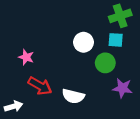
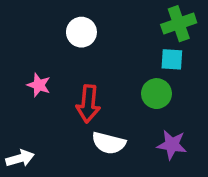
white circle: (83, 42) -> (81, 32), moved
red arrow: (40, 86) -> (88, 104), moved, turned 65
purple star: (122, 88) -> (172, 145), moved

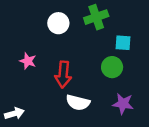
green cross: (179, 24) -> (96, 17), moved

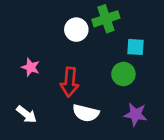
white circle: (58, 23) -> (76, 30), moved
white arrow: (14, 113) -> (27, 114), moved, turned 54

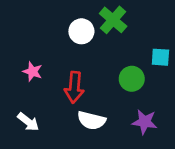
green cross: (106, 19) -> (113, 20), turned -30
cyan square: (136, 47) -> (160, 57), moved

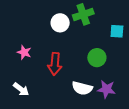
green cross: (113, 20) -> (83, 14), turned 30
cyan square: (160, 57) -> (117, 31), moved
white semicircle: (91, 120) -> (82, 88), moved

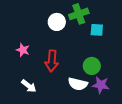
cyan square: (117, 31) -> (97, 30), moved
green circle: (97, 58) -> (92, 66), moved
white arrow: (21, 89) -> (29, 86), moved

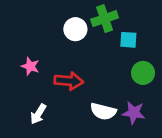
red arrow: (52, 61) -> (69, 81), turned -90
green circle: (92, 66) -> (143, 73), moved
white arrow: (29, 86) -> (38, 114), turned 84

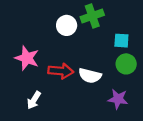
cyan square: (128, 40) -> (121, 41), moved
pink star: (30, 66) -> (27, 58), size x1.5
white semicircle: (103, 111) -> (90, 76), moved

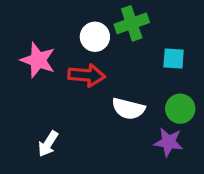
pink star: (27, 58) -> (38, 60), moved
green circle: (126, 64) -> (180, 109), moved
red arrow: (61, 71) -> (87, 75), moved

